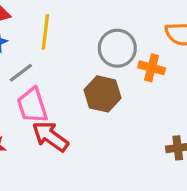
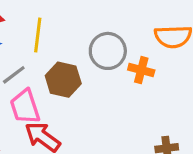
brown hexagon: (103, 94) -> (63, 80), moved

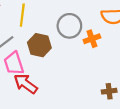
orange cross: (141, 70) -> (92, 39), turned -35

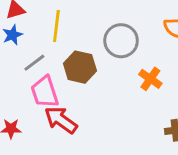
orange cross: (92, 39) -> (150, 79), moved, turned -35

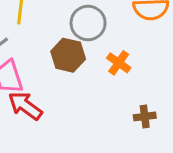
brown hexagon: (80, 67) -> (68, 55), moved

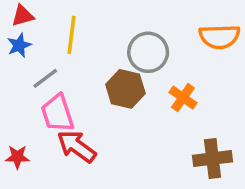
brown cross: (145, 116) -> (213, 159), size x1.5

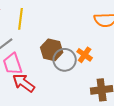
gray circle: (148, 52) -> (65, 60), moved

